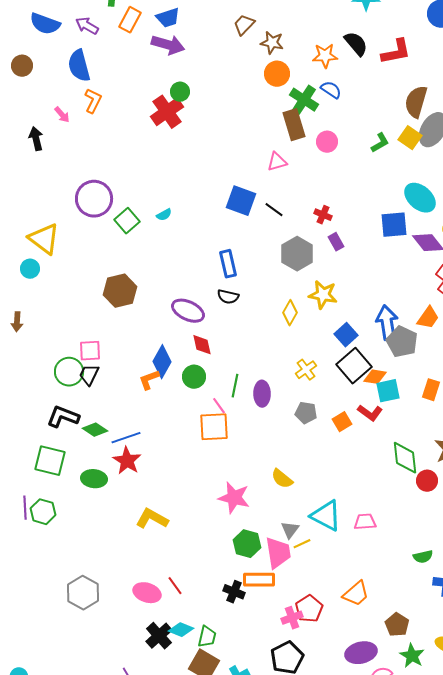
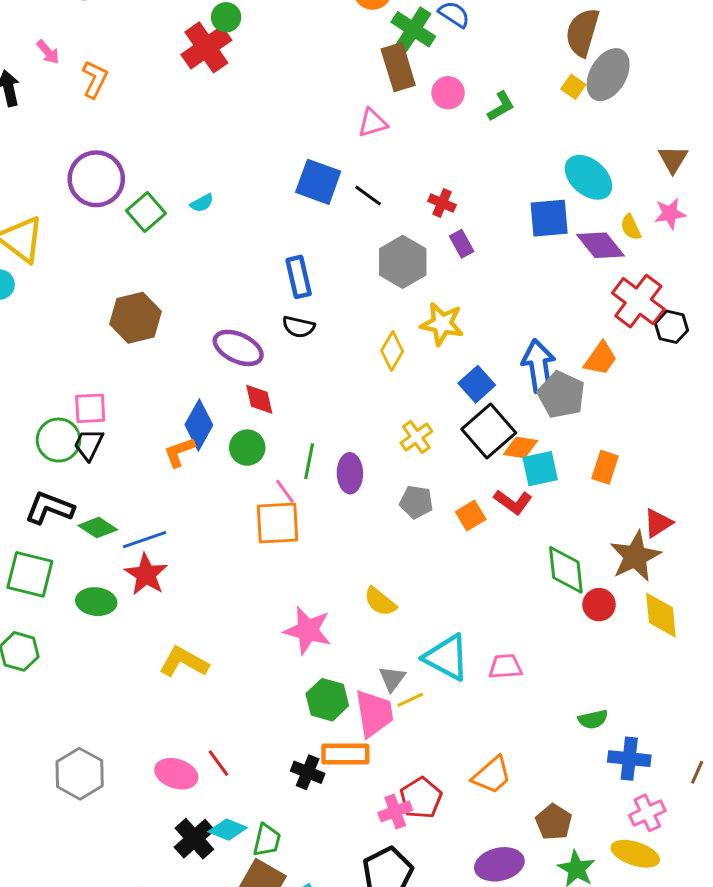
orange L-shape: (93, 101) -> (95, 79), moved
yellow square: (410, 138) -> (573, 87), size x0.7
green L-shape: (380, 143) -> (501, 106), moved

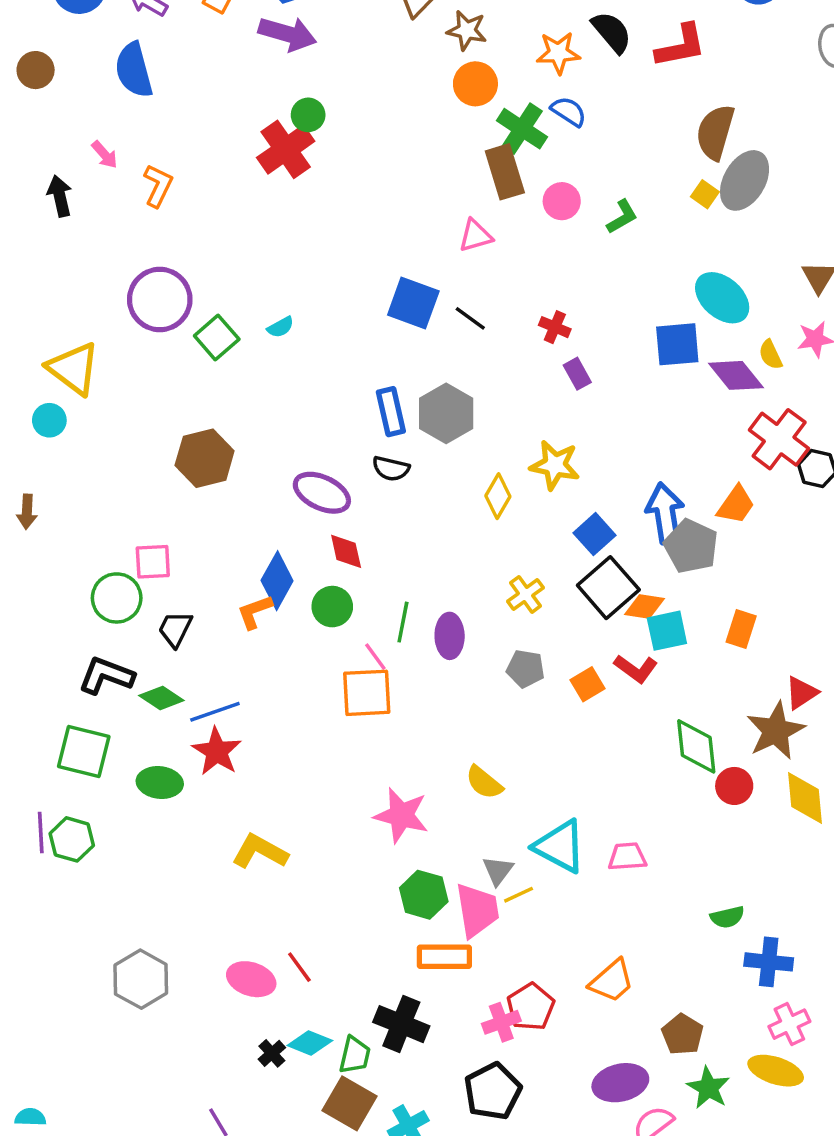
gray hexagon: (403, 262) -> (446, 413), moved
black trapezoid: (89, 445) -> (175, 629), moved
black cross: (308, 772) -> (401, 1024), moved, size x1.4
black cross: (194, 839) -> (272, 1053), size x0.6

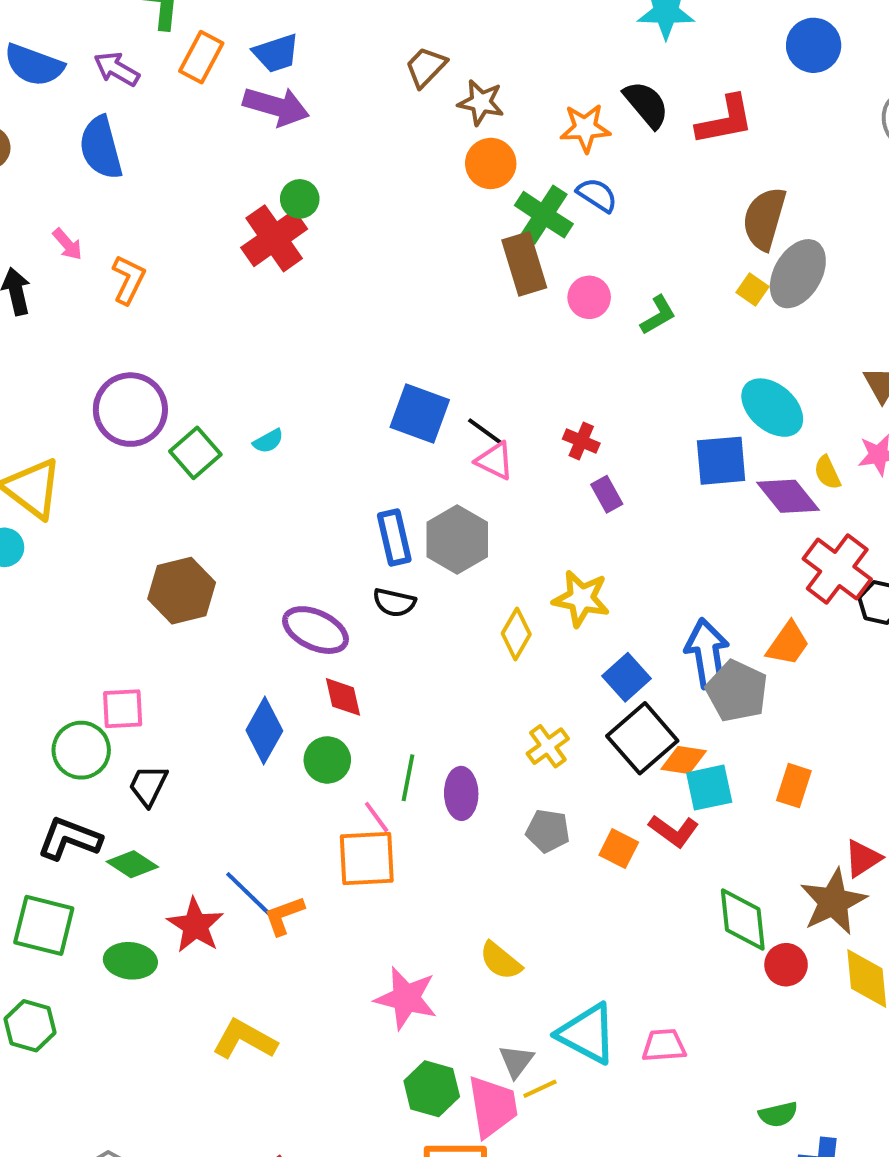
pink triangle: (475, 236) -> (495, 461), moved, turned 42
orange L-shape: (255, 612) -> (284, 916), moved
orange square: (588, 684) -> (619, 849), turned -32
blue line: (215, 712) -> (249, 894), moved, turned 63

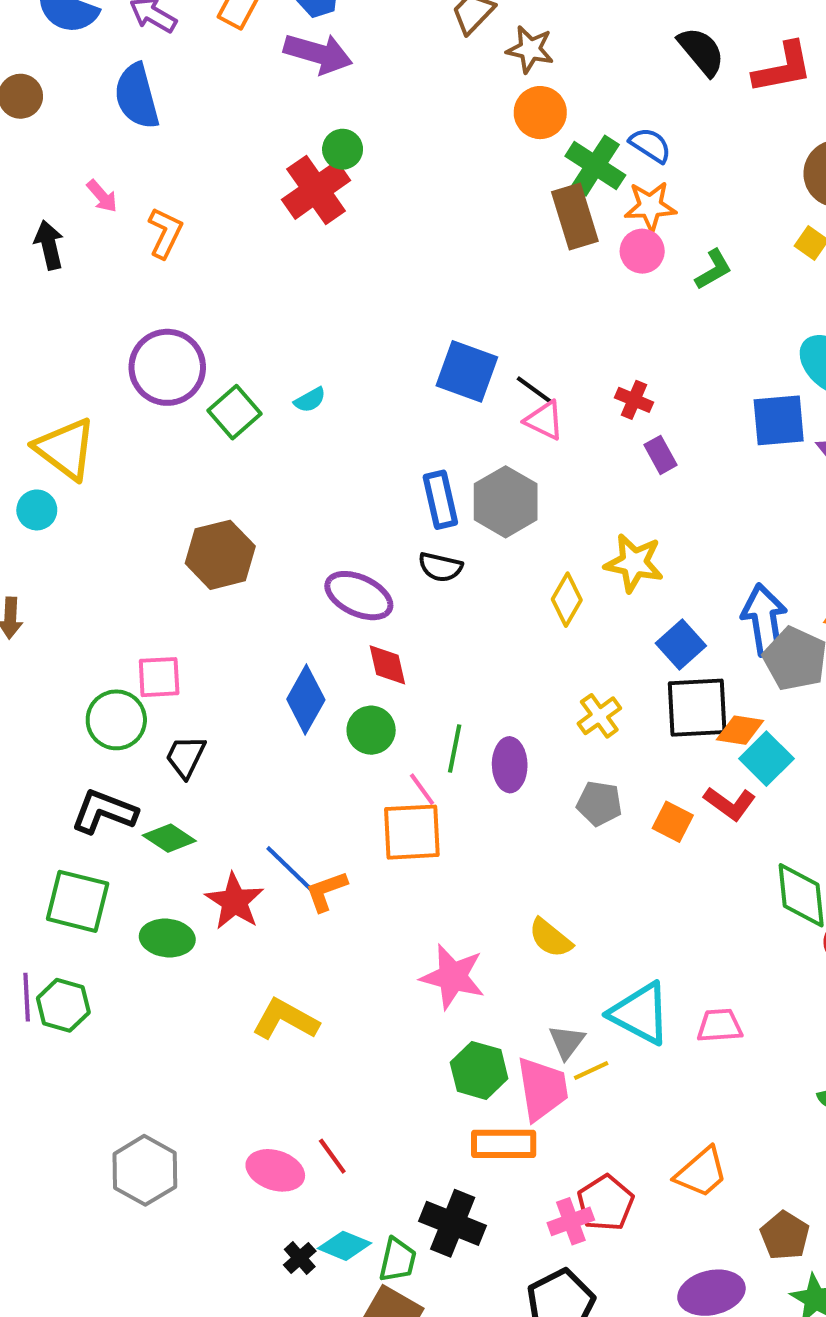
orange star: (585, 128) -> (650, 206), moved
black square: (642, 738) -> (697, 708), turned 38
cyan square: (709, 788) -> (766, 759), turned -33

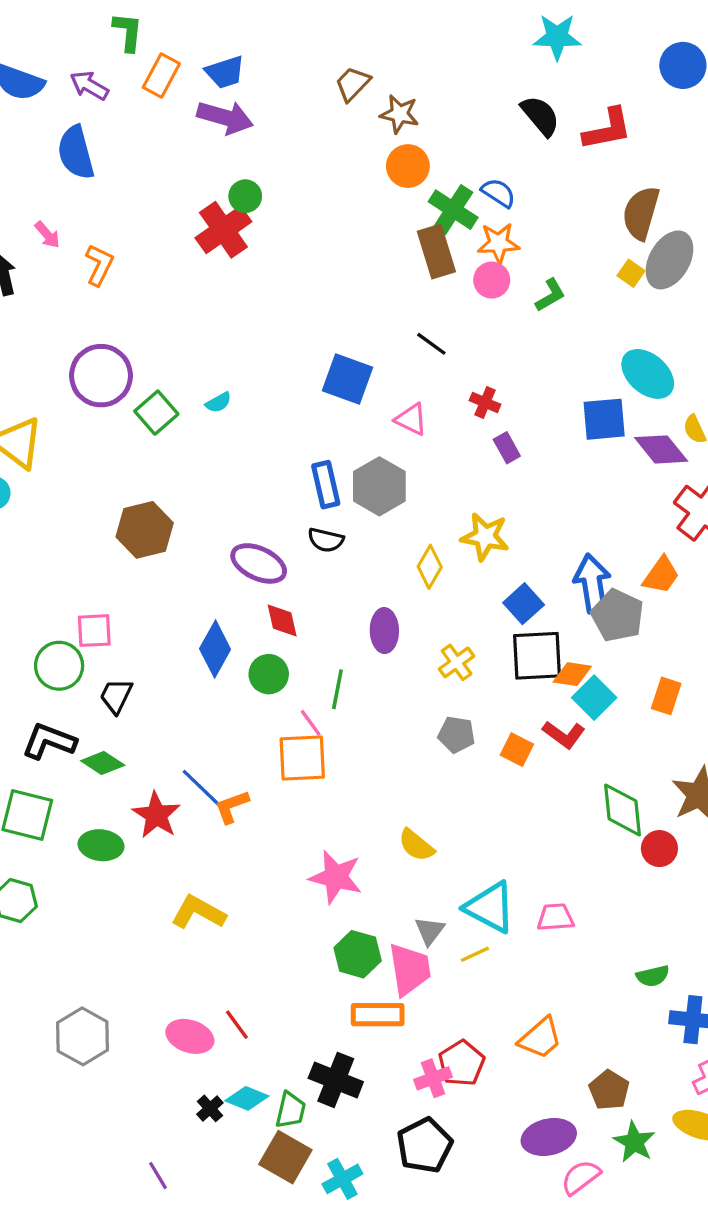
black line: (534, 390) -> (431, 344), moved
purple ellipse: (510, 765) -> (384, 631), moved
yellow line: (591, 1070) -> (475, 954), moved

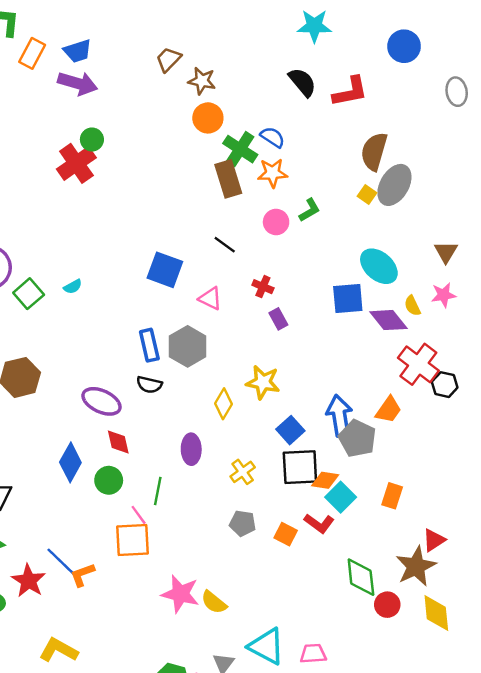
pink circle: (492, 280) -> (276, 222), moved
pink star: (336, 877) -> (180, 594), moved

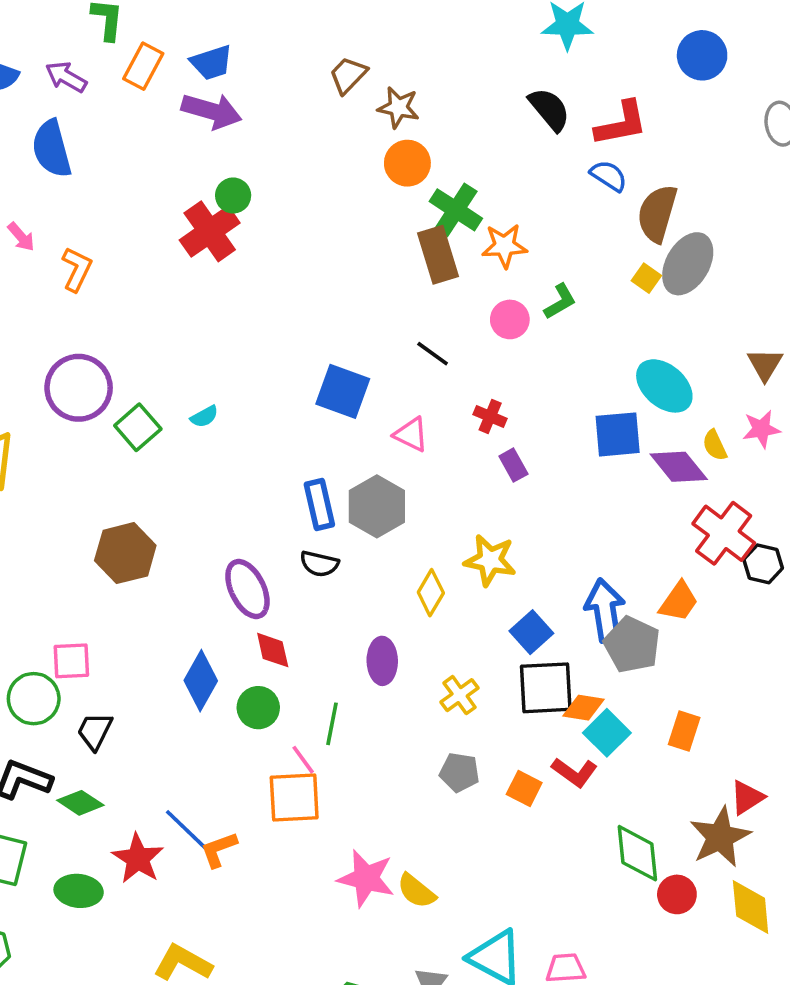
blue semicircle: (272, 137) -> (609, 176), moved
purple ellipse: (101, 401) -> (247, 589), turned 39

